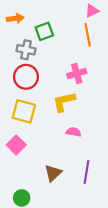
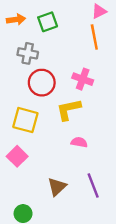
green square: (44, 31) -> (48, 22), moved
pink cross: (77, 74) -> (83, 79), turned 36
red circle: (26, 77) -> (42, 83), moved
purple line: (87, 172) -> (93, 185), turned -30

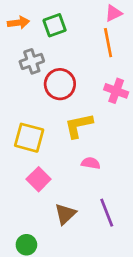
gray cross: (28, 53) -> (32, 61), turned -30
pink cross: (83, 79) -> (116, 91), moved
red circle: (42, 83) -> (60, 84), moved
pink square: (17, 156) -> (39, 179), moved

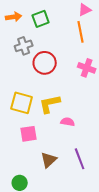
yellow L-shape: (79, 126) -> (50, 104), moved
pink square: (39, 179) -> (29, 134), turned 36

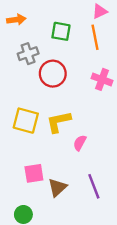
green square: (41, 19) -> (61, 31), moved, turned 30
pink semicircle: (68, 122) -> (80, 143), turned -72
pink square: (29, 134) -> (34, 173), moved

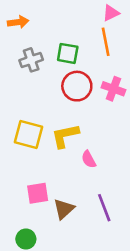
green square: (61, 31) -> (68, 53), moved
red circle: (53, 74) -> (77, 86), moved
pink semicircle: (80, 143) -> (89, 159), turned -56

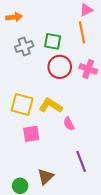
yellow L-shape: (65, 136) -> (51, 105), turned 45
pink square: (38, 193) -> (31, 134), moved
brown triangle: (64, 209) -> (45, 177), moved

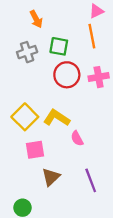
orange arrow: (14, 17) -> (36, 19), moved, turned 70
pink cross: (88, 69) -> (99, 77), turned -30
yellow square: (22, 104) -> (25, 117), turned 30
brown triangle: (45, 177) -> (51, 177), moved

